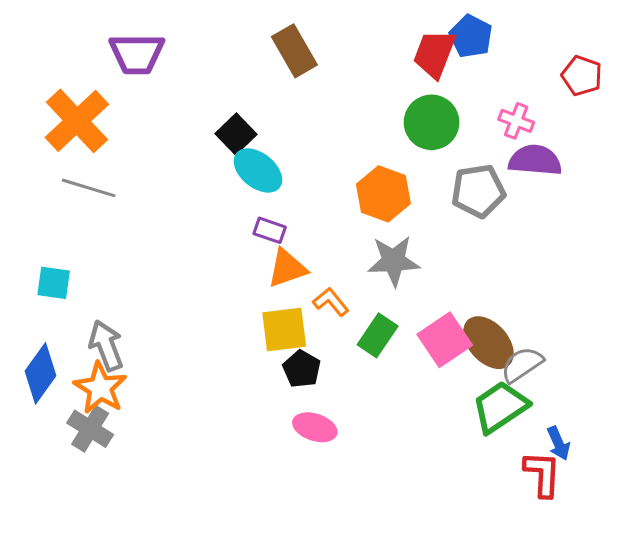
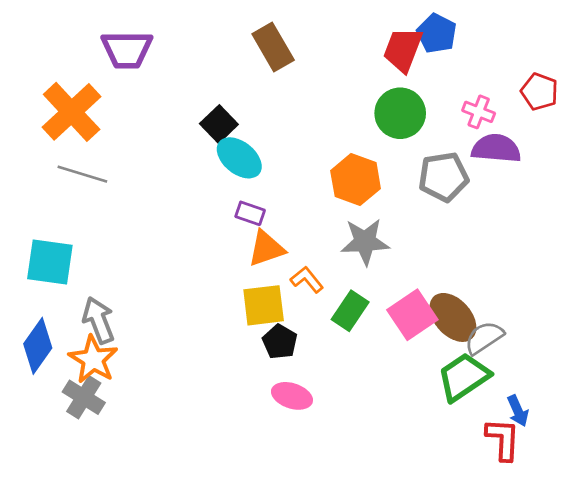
red pentagon: (582, 76) -> (539, 92), moved
cyan square: (54, 283) -> (50, 262), size x1.5

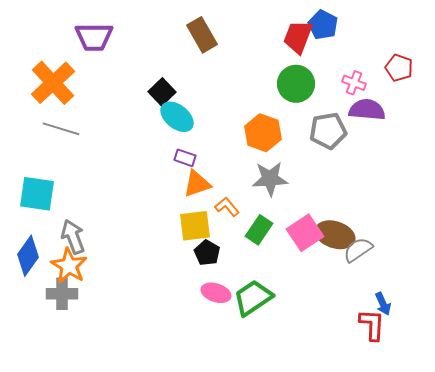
brown ellipse: (453, 317) -> (335, 235), turned -30
green trapezoid: (464, 377) -> (253, 298), moved
gray cross: (84, 397) -> (62, 294), turned -32

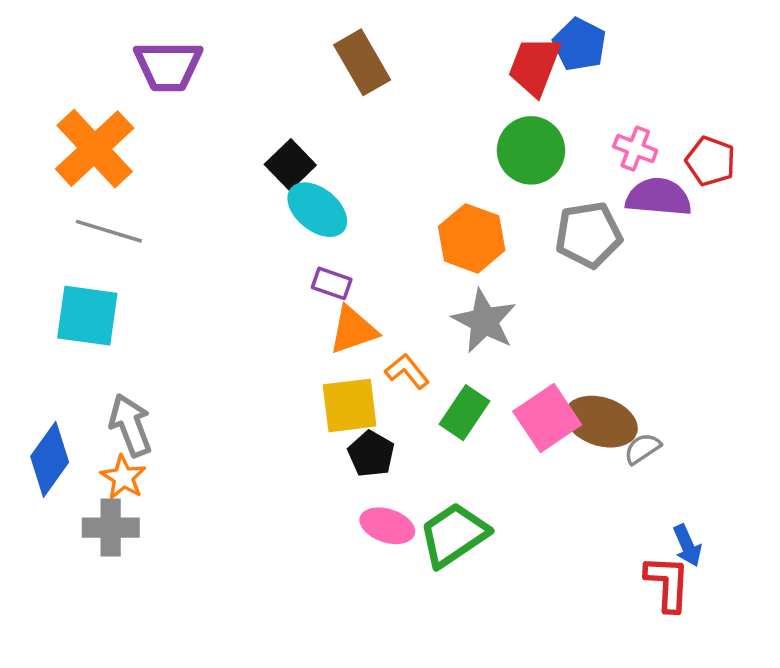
red pentagon: (399, 68) -> (711, 161), moved
gray star: (270, 179) -> (484, 321), turned 30
cyan square: (37, 194) -> (87, 316), moved
gray semicircle: (358, 250) -> (642, 449), size x0.7
orange star: (69, 266) -> (123, 477), size x0.7

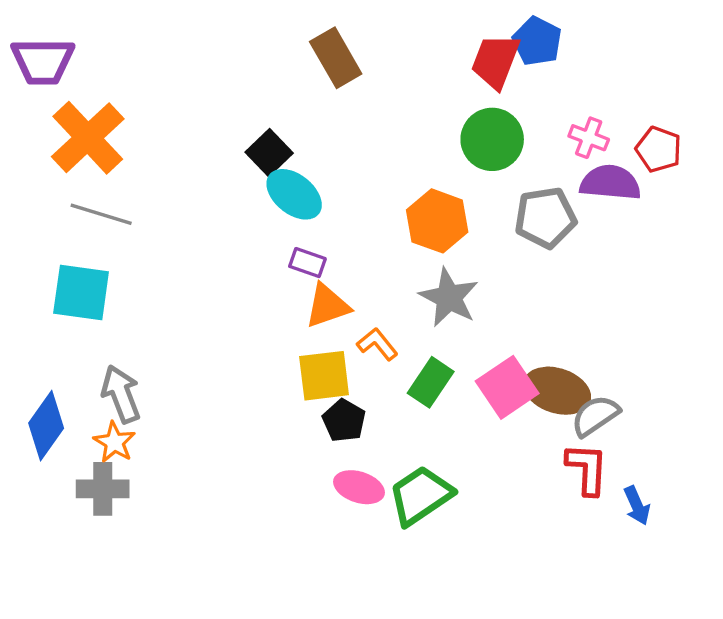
purple trapezoid: (168, 66) -> (43, 61), moved
gray semicircle: (642, 449) -> (595, 416), size x1.4
red L-shape: (668, 583) -> (587, 469), moved

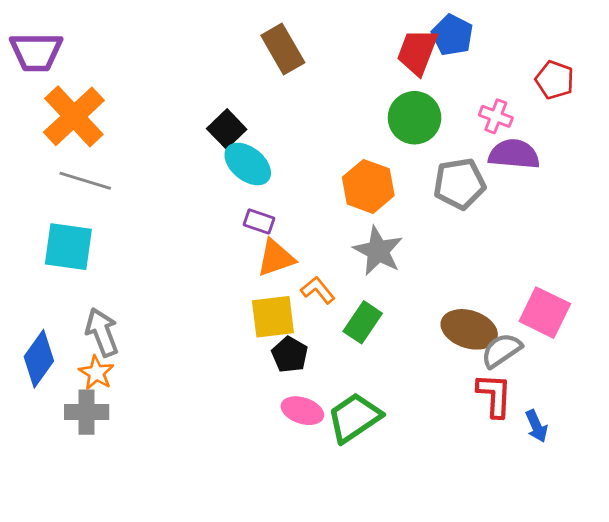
red pentagon: (659, 149) -> (555, 80), moved
pink square: (507, 387) -> (545, 313), moved, turned -30

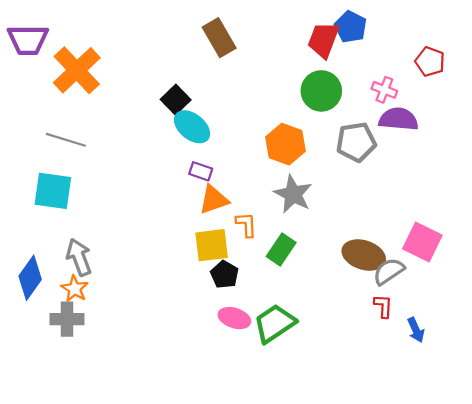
orange cross: (74, 116) -> (77, 70), moved
orange L-shape: (318, 290) -> (246, 225), turned 36
red L-shape: (494, 395) -> (383, 306), size x0.7

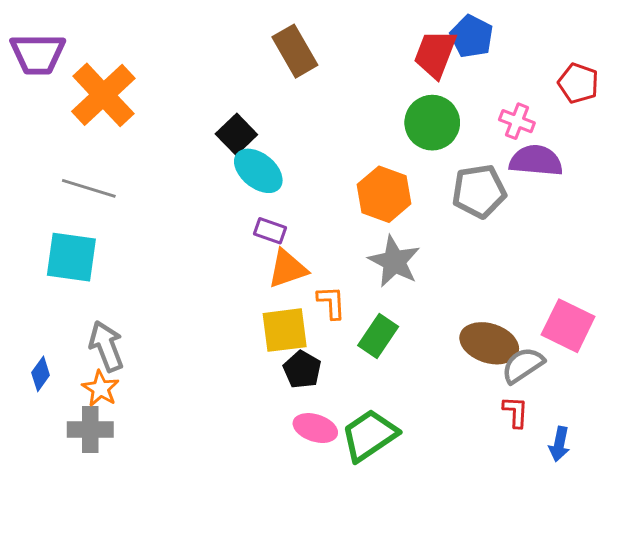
blue diamond: (30, 278) -> (41, 374), size x0.6
blue arrow: (416, 330) -> (559, 444), turned 35

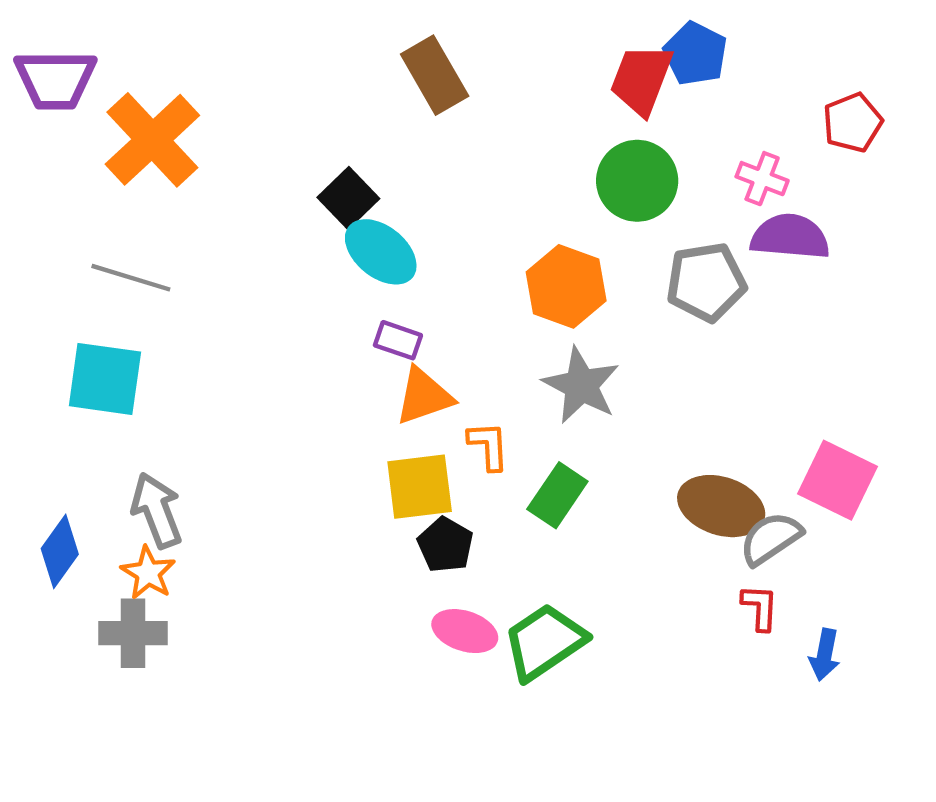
red pentagon: (578, 83) -> (853, 123), turned 30
blue diamond: (41, 374) -> (60, 551), size x1.4

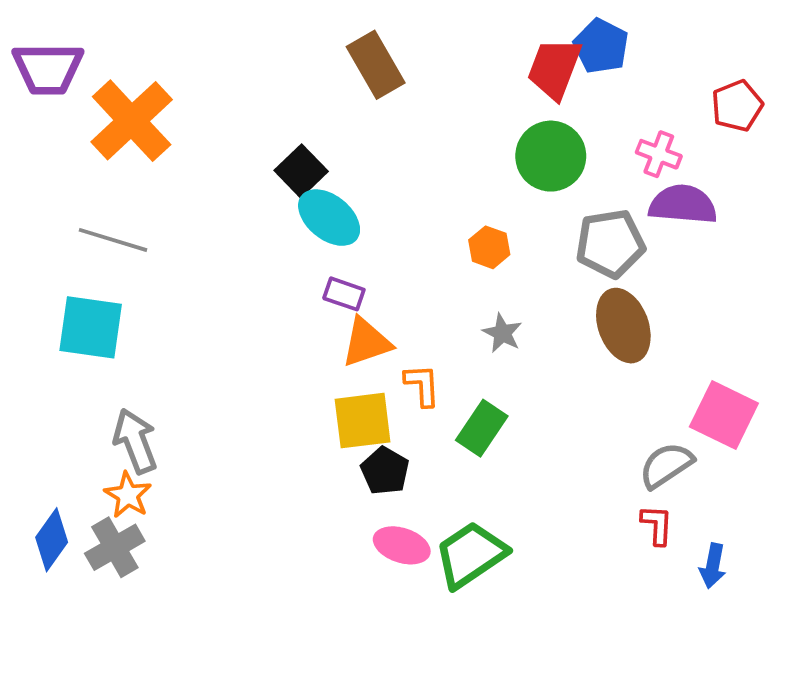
orange hexagon: (566, 286) -> (489, 247), size x0.6
gray star: (581, 385) -> (502, 333), size x0.6
brown ellipse: (721, 506) -> (623, 326), moved, turned 52
blue diamond: (60, 551) -> (52, 540), moved
gray cross: (133, 633) -> (115, 547), turned -30

